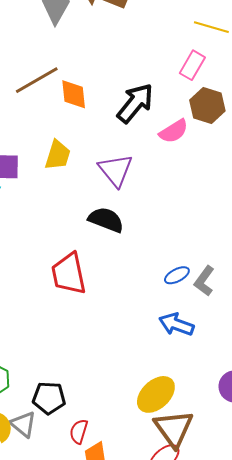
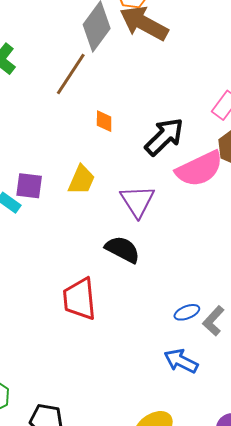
brown line: (37, 80) -> (71, 74), moved, turned -33
orange diamond: (74, 94) -> (104, 121), size x0.7
pink semicircle: (174, 131) -> (199, 169), size x1.6

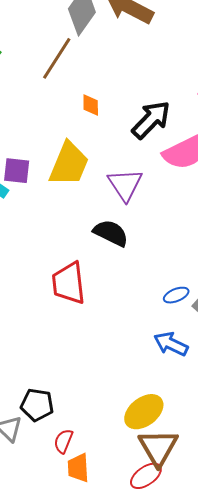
yellow trapezoid: (82, 180) -> (69, 164), size x1.5

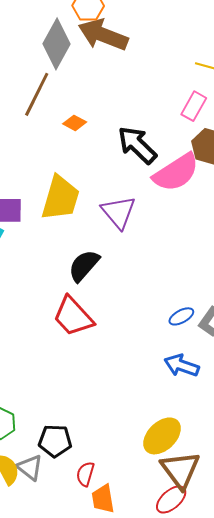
orange diamond: (91, 105) -> (75, 123), moved, turned -55
black arrow: (151, 120) -> (137, 145), turned -84
black semicircle: (111, 233) -> (84, 266), moved, turned -69
red trapezoid: (69, 283) -> (73, 316), turned -30

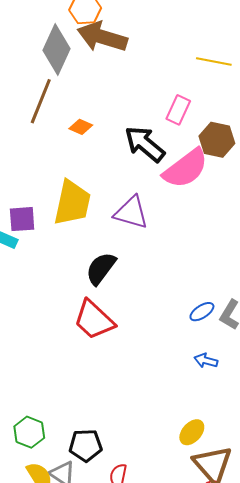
pink rectangle: (194, 106) -> (178, 110), moved
purple triangle: (118, 212) -> (131, 213), turned -30
blue arrow: (182, 366) -> (206, 361), size x0.7
yellow ellipse: (162, 436) -> (192, 432), size x0.7

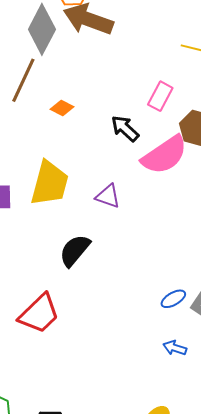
black arrow: (145, 144) -> (125, 128), size x0.7
purple triangle: (131, 213) -> (108, 196), size x0.7
red trapezoid: (94, 320) -> (39, 314), moved, turned -90

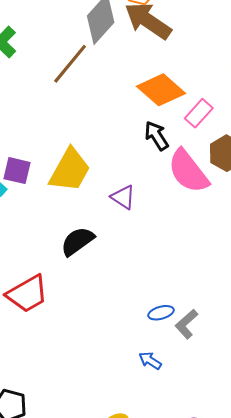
orange diamond: (62, 108) -> (161, 90), moved, size x2.0
pink semicircle: (165, 155) -> (188, 171), turned 72

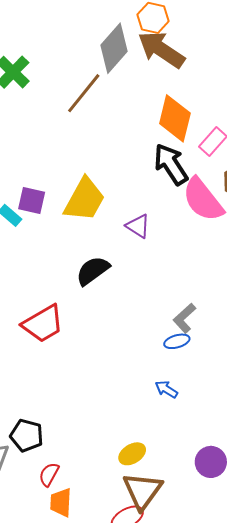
orange diamond: (161, 90) -> (175, 118), turned 63
black arrow: (157, 136) -> (171, 164), size x1.4
gray L-shape: (187, 324) -> (184, 318), moved

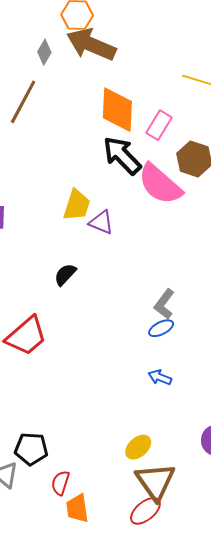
gray diamond: (114, 48) -> (44, 52), size x0.5
yellow trapezoid: (84, 200) -> (77, 205), moved, size x0.7
black semicircle: (93, 271) -> (65, 275), size x0.7

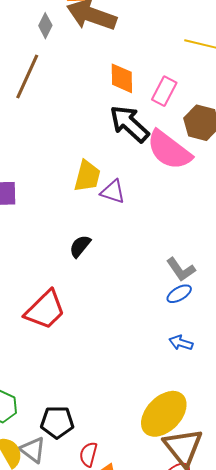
orange diamond: (117, 110) -> (122, 78), size x0.7
gray L-shape: (164, 304) -> (181, 269), turned -68
yellow ellipse: (138, 447) -> (164, 414), size x1.8

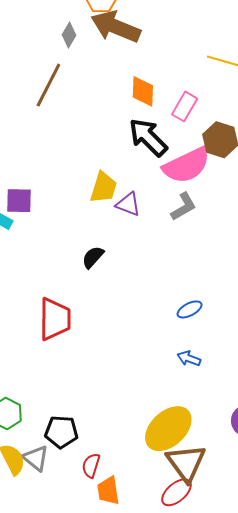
pink semicircle: (169, 150) -> (187, 165), turned -66
gray L-shape: (181, 269) -> (184, 207), moved, turned -88
red trapezoid: (45, 310) -> (55, 319), turned -48

